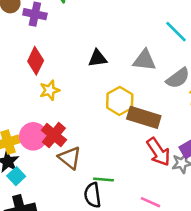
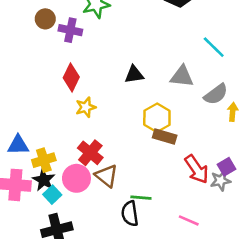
brown rectangle: (144, 117) -> (165, 137), moved, size x0.7
pink circle: (33, 136) -> (76, 178), moved

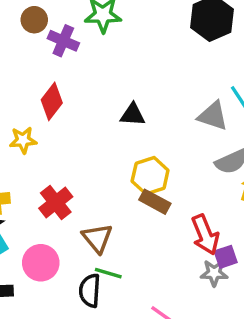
gray triangle: (182, 76) -> (213, 116), moved
yellow star: (86, 107) -> (23, 140), moved
red arrow: (197, 169) -> (205, 235), moved
brown triangle: (106, 176) -> (97, 238), moved
pink circle: (76, 178) -> (41, 263), moved

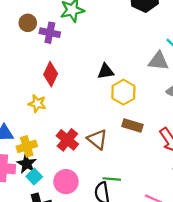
yellow star: (23, 140) -> (37, 104), turned 30
yellow hexagon: (150, 176) -> (123, 92), moved
brown triangle: (97, 238) -> (97, 139), moved

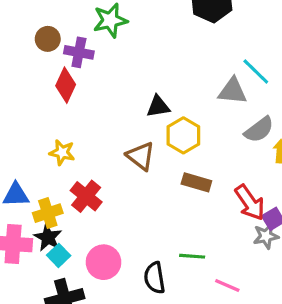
red diamond: (51, 74) -> (66, 85), moved
brown triangle: (97, 139) -> (141, 156), moved
red cross: (67, 140) -> (86, 196), moved
green line: (112, 179) -> (192, 256), moved

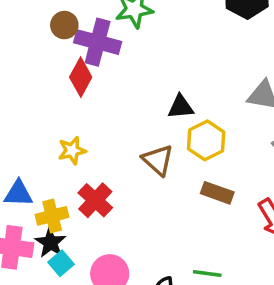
purple cross: (79, 52) -> (98, 42), size x1.4
yellow star: (62, 152) -> (72, 151), turned -30

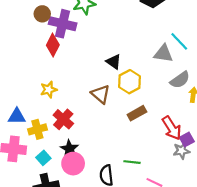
black triangle: (181, 107) -> (114, 62), turned 42
brown rectangle: (217, 193) -> (137, 113), turned -48
black star: (51, 243) -> (69, 149), moved

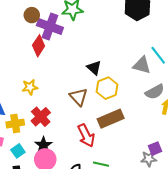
brown rectangle: (137, 113) -> (111, 119), size x1.4
red arrow: (172, 128) -> (86, 136), moved

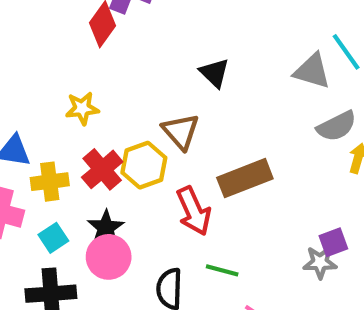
yellow hexagon: (107, 88) -> (144, 165), moved

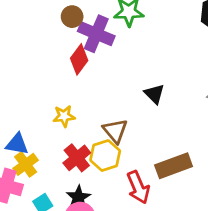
brown triangle: (181, 132) -> (115, 131), moved
yellow cross: (50, 182) -> (26, 164), moved, turned -30

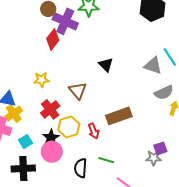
yellow hexagon: (105, 156) -> (69, 127), moved
red arrow: (138, 187) -> (94, 131), size x0.7

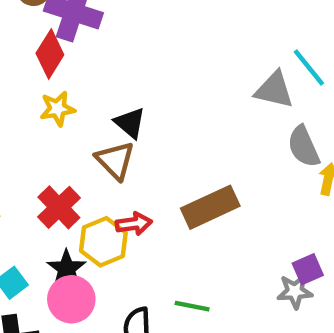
black triangle: (106, 65) -> (130, 123), moved
yellow star: (42, 80) -> (57, 109), moved
gray semicircle: (164, 93) -> (304, 147), turned 96
red arrow: (94, 131) -> (134, 224), moved, turned -70

